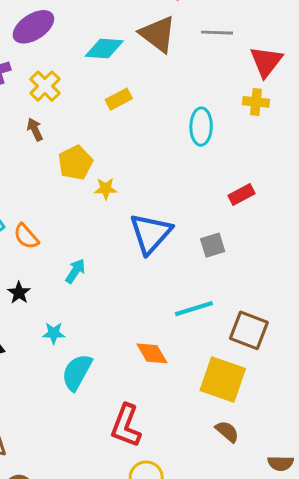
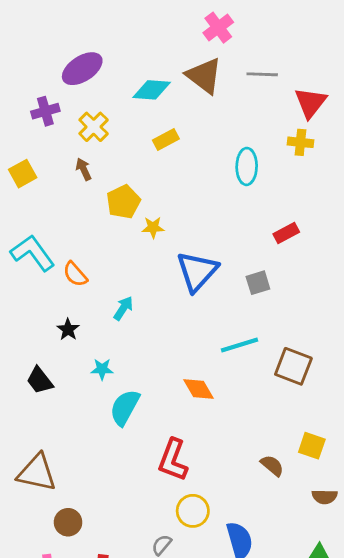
yellow square: (223, 379) -> (312, 446), moved, size x0.6

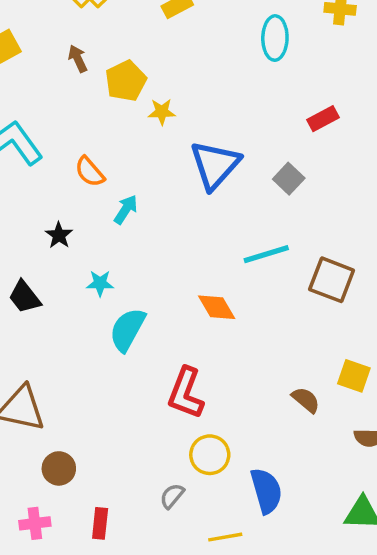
brown arrow: (84, 169) -> (78, 59), moved
orange semicircle: (75, 274) -> (90, 172), moved
gray square: (258, 283) -> (289, 179), turned -30

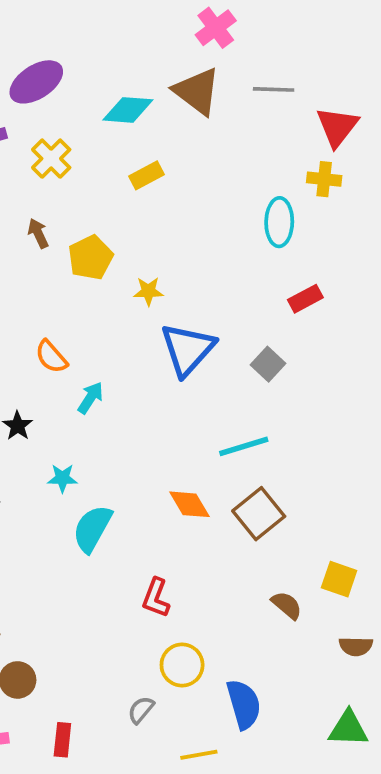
cyan ellipse: (275, 38) -> (279, 222), moved
yellow star: (162, 112) -> (148, 291), moved
brown square: (332, 280) -> (259, 514), moved, turned 30
red L-shape: (186, 393) -> (156, 598), size x0.7

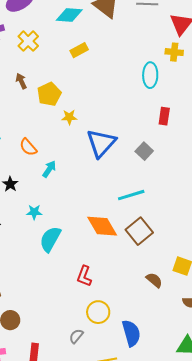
yellow star: (148, 291) -> (69, 117), moved
red rectangle: (305, 299) -> (164, 116), turned -54
orange diamond: (190, 504) -> (102, 226), size x1.4

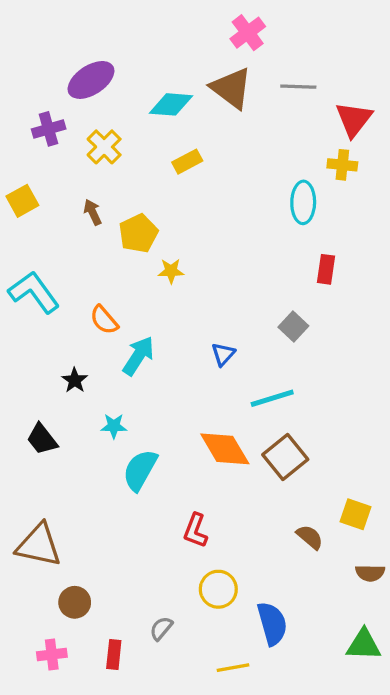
blue triangle: (101, 143) -> (223, 354), moved, size x0.5
cyan arrow: (49, 169) -> (138, 356), size x1.4
gray semicircle: (76, 336) -> (161, 628), moved

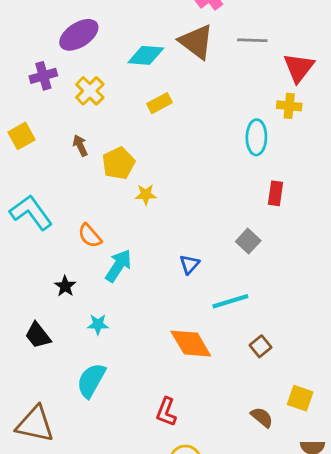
brown square: (285, 457) -> (260, 346), moved, size x0.6
cyan semicircle: (140, 470) -> (91, 380), moved

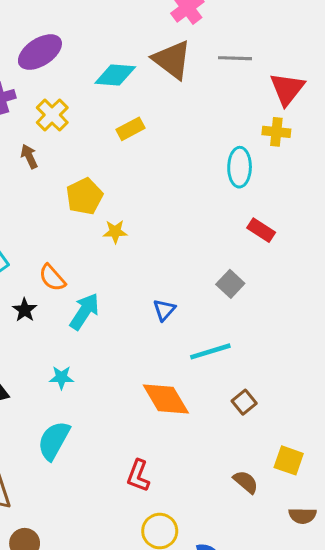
brown arrow: (80, 145) -> (29, 156), moved
red rectangle: (276, 193) -> (261, 230), turned -65
black star: (65, 286) -> (25, 310), moved

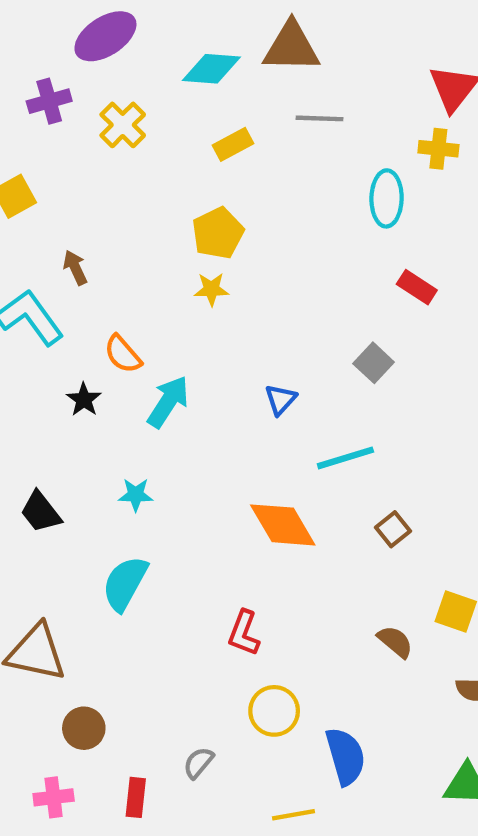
gray line: (235, 58) -> (320, 118), moved
brown triangle: (172, 60) -> (291, 47), turned -36
brown arrow: (29, 156) -> (75, 268), moved
yellow pentagon: (84, 196) -> (218, 233), moved

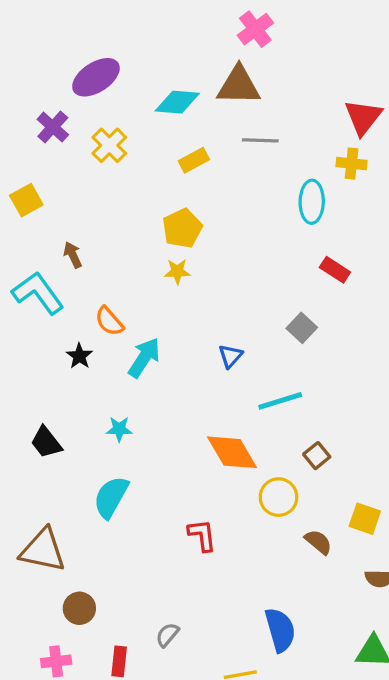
purple cross: (49, 101) -> (53, 127), turned -32
red L-shape: (244, 633) -> (202, 535), turned 152
yellow circle: (274, 711) -> (279, 497), moved

